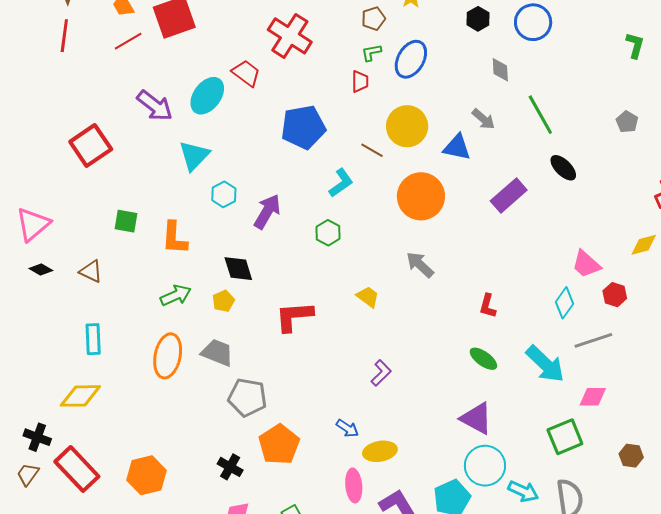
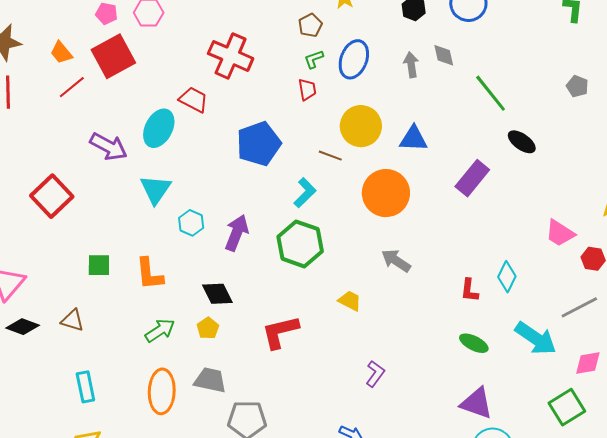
gray arrow: (483, 119) -> (411, 65), moved, turned -130
green hexagon: (328, 233) -> (300, 244), size x1.8
black diamond: (41, 269) -> (23, 327), size x1.4
cyan diamond: (565, 303) -> (507, 277), moved

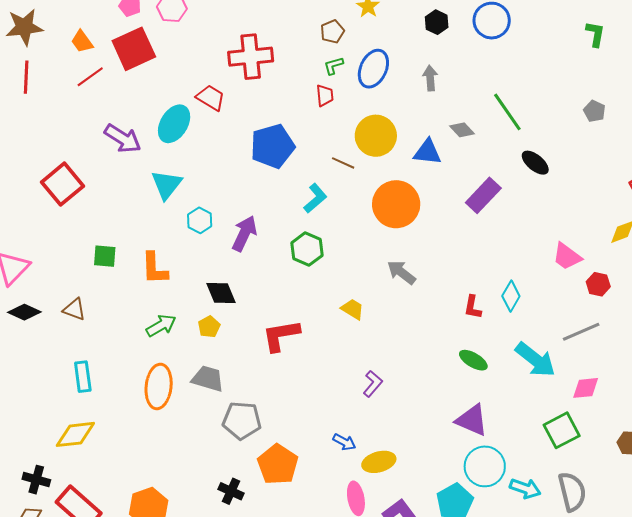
gray diamond: (444, 55) -> (462, 130), moved, turned -35
red cross: (231, 56) -> (251, 57), turned -33
green hexagon: (300, 244) -> (307, 249), size x0.7

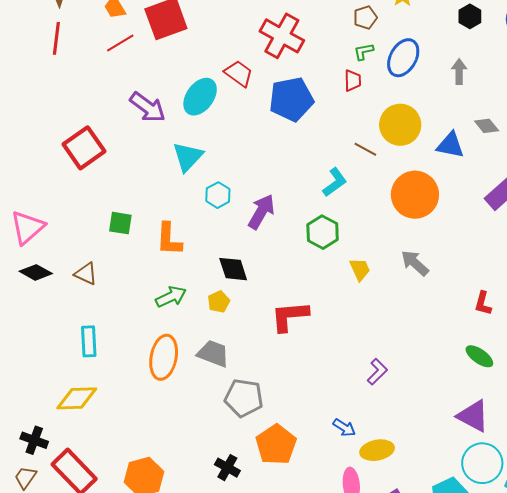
red cross: (251, 57) -> (282, 36), turned 30
blue pentagon: (273, 146) -> (291, 99), moved
yellow trapezoid: (353, 309) -> (360, 269), moved, turned 30

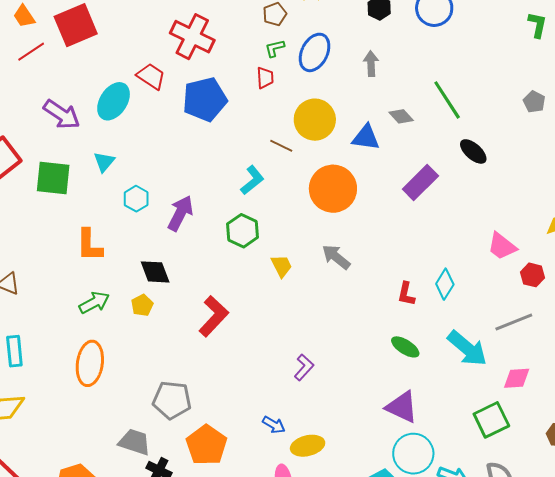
cyan triangle: (188, 157) -> (104, 162), size x0.7
green square: (120, 223) -> (53, 178), moved, size x1.5
red L-shape: (290, 316) -> (214, 316), turned 141
gray trapezoid: (213, 353) -> (135, 442), moved

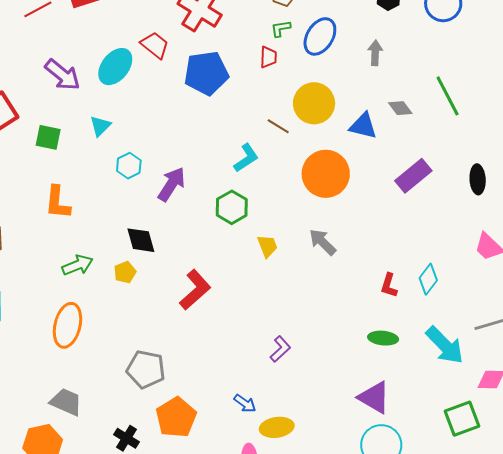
black ellipse: (473, 151) -> (478, 179), moved, turned 40
green square: (53, 178) -> (48, 137), size x0.7
orange L-shape: (89, 245) -> (58, 202), moved
green ellipse: (405, 347) -> (383, 338), turned -32
gray trapezoid: (135, 442) -> (66, 402), moved

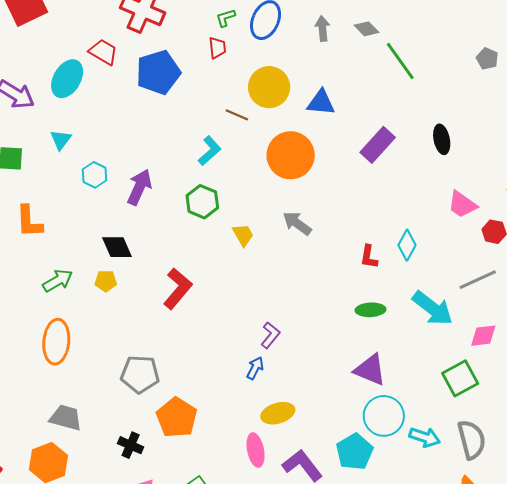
gray diamond: (400, 108) -> (366, 29), moved
yellow pentagon: (125, 272) -> (106, 281), turned 30
blue arrow: (245, 403) -> (255, 368), moved, turned -90

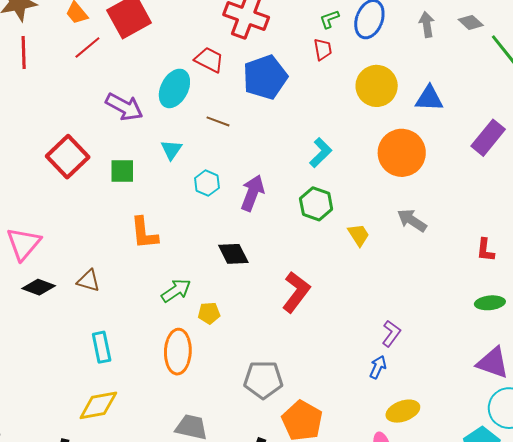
brown line: (237, 115) -> (218, 121), moved
yellow pentagon: (106, 281) -> (209, 313), moved

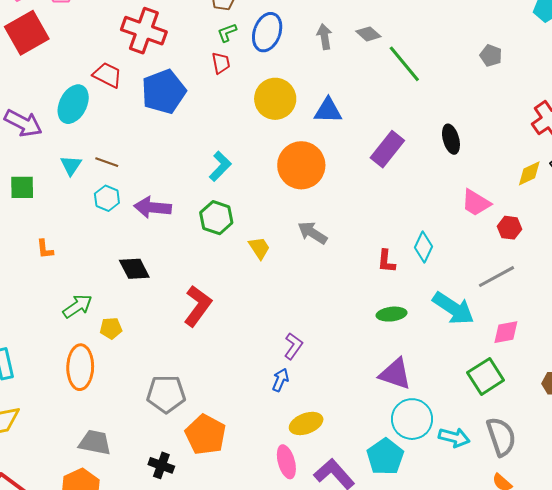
brown line: (218, 121) -> (107, 162), moved
purple arrow: (252, 193) -> (153, 207), turned -105
orange L-shape: (144, 233) -> (45, 249), size x0.6

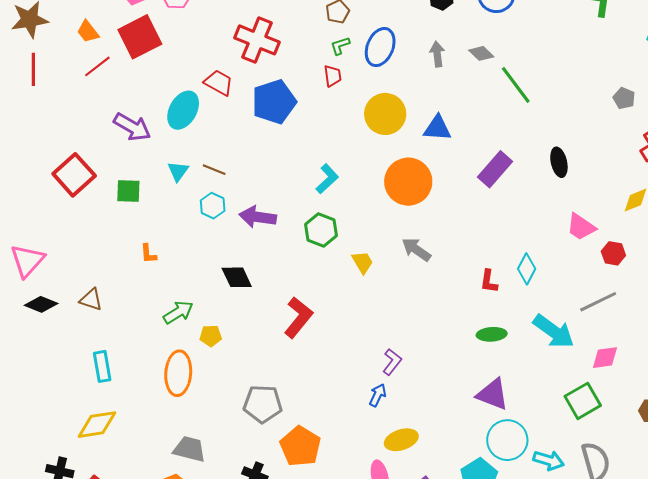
gray pentagon: (491, 56) -> (624, 98), moved

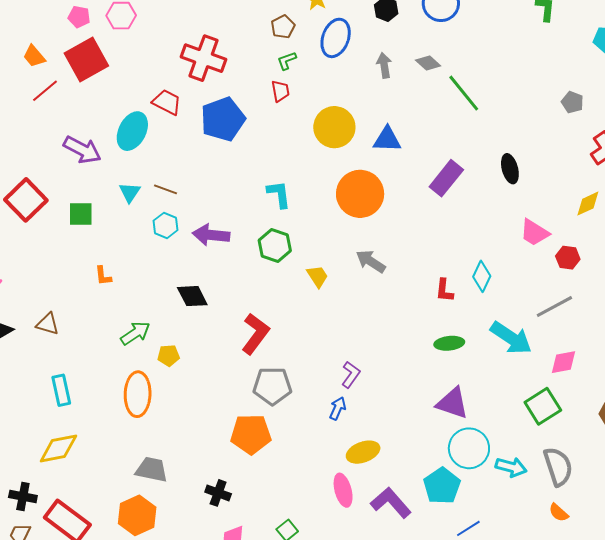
blue ellipse: (380, 47) -> (336, 38), moved
cyan L-shape: (327, 179) -> (279, 194), turned -52
gray pentagon: (263, 404) -> (272, 386), moved
orange pentagon: (300, 446) -> (251, 434), moved, turned -30

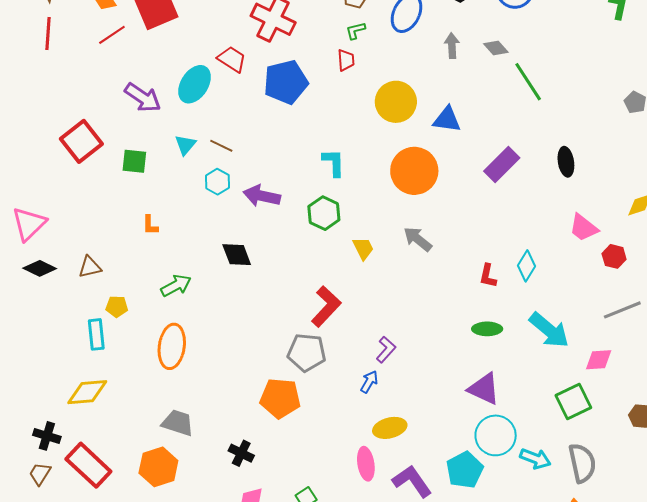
gray line: (554, 306) -> (622, 310), moved
brown triangle: (48, 324) -> (90, 267), turned -35
red L-shape: (255, 334) -> (326, 306), moved
yellow pentagon: (169, 355) -> (117, 306), moved

